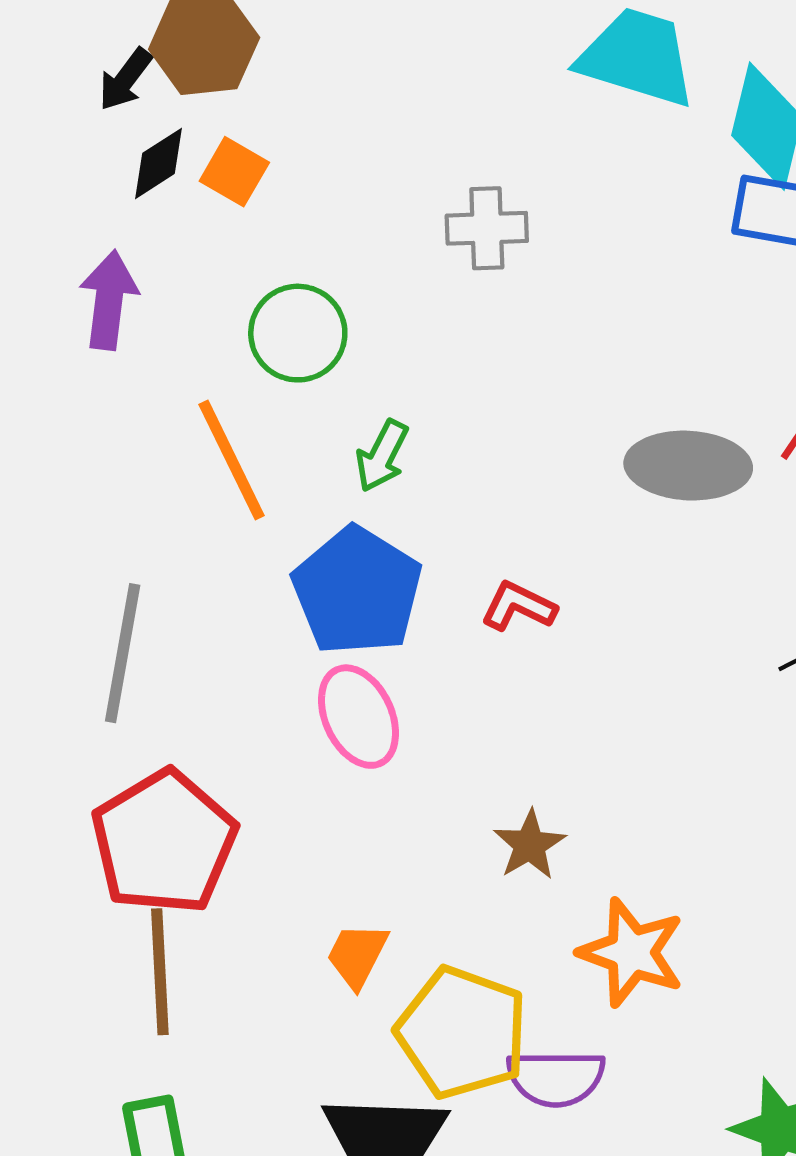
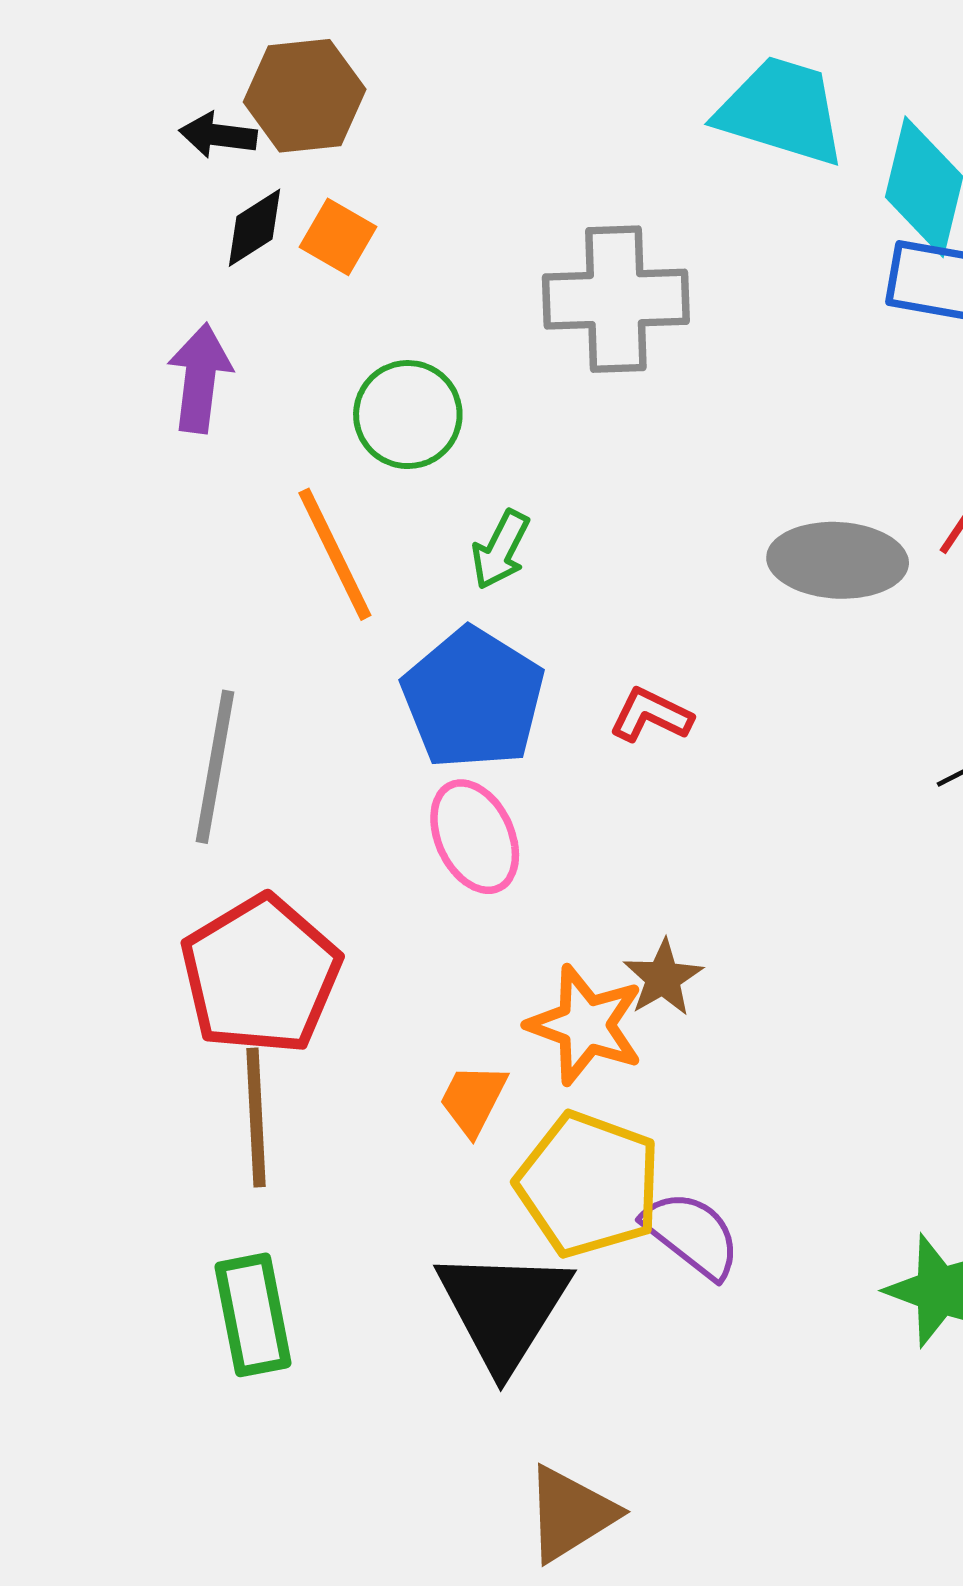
black arrow: (125, 79) -> (218, 135), turned 60
gray cross: (487, 228) -> (616, 299), size x1.6
orange star: (632, 952) -> (586, 1025), moved
purple semicircle: (556, 1078) -> (692, 1234), turned -142

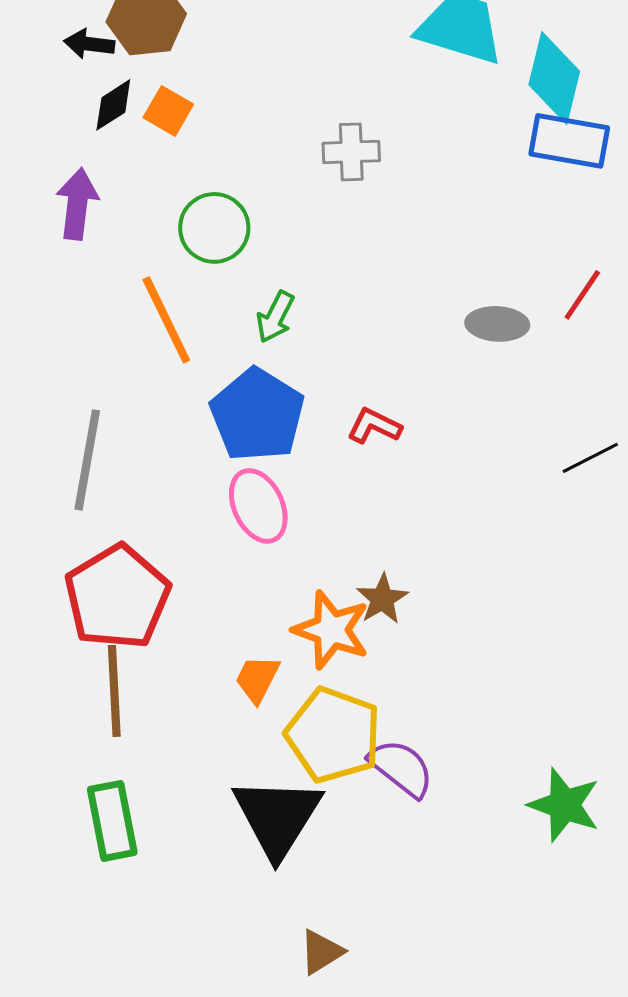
gray cross: (616, 299) -> (351, 152), size x0.6
gray ellipse: (838, 560) -> (497, 324), size x0.7
brown triangle: (570, 1514) -> (321, 952), size x0.7

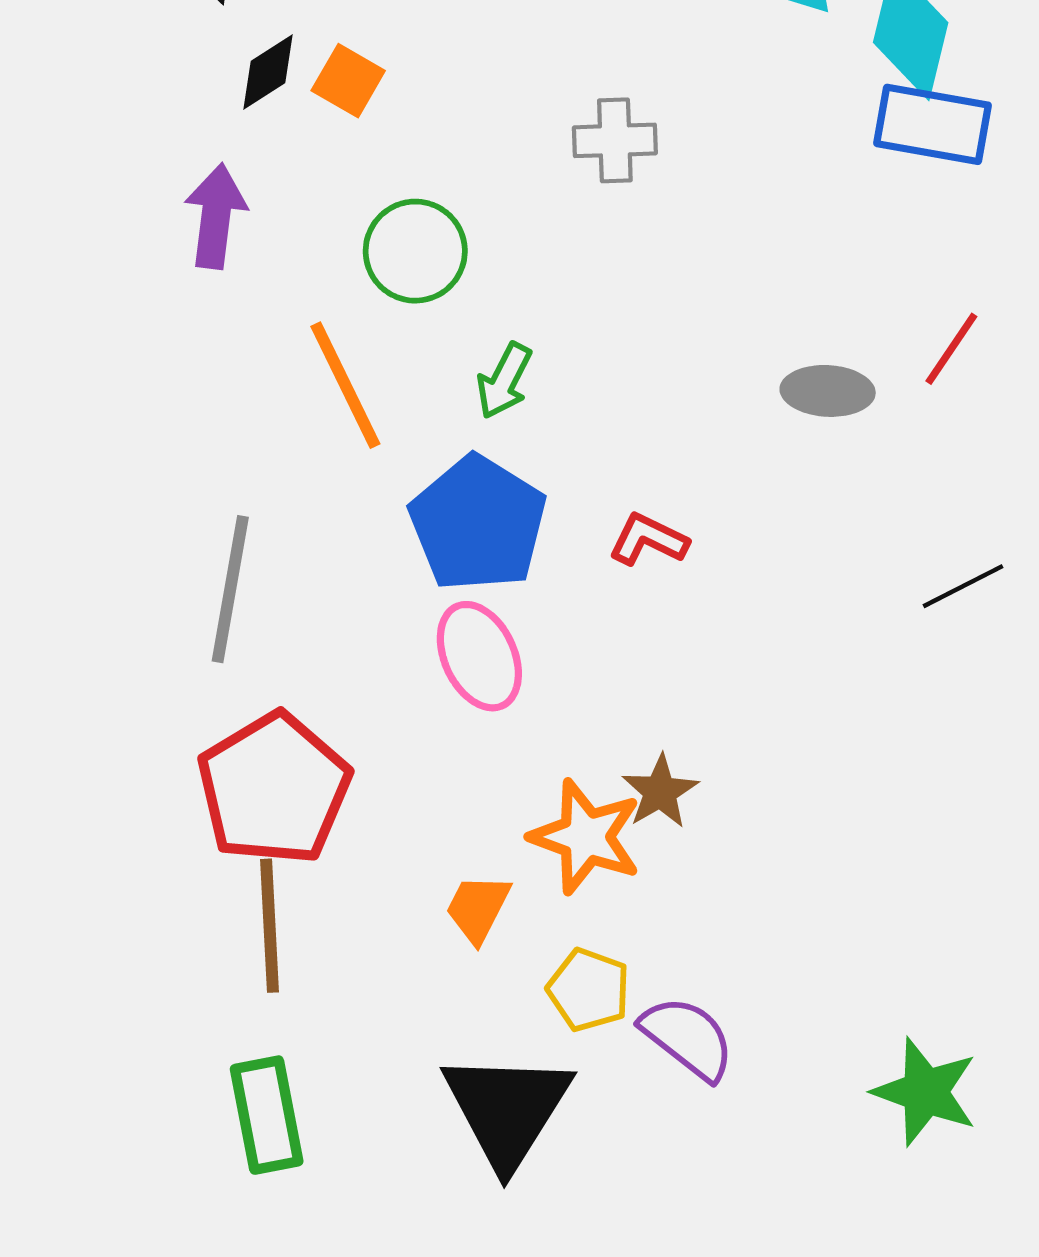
yellow pentagon: (333, 735) -> (589, 990), size x0.6

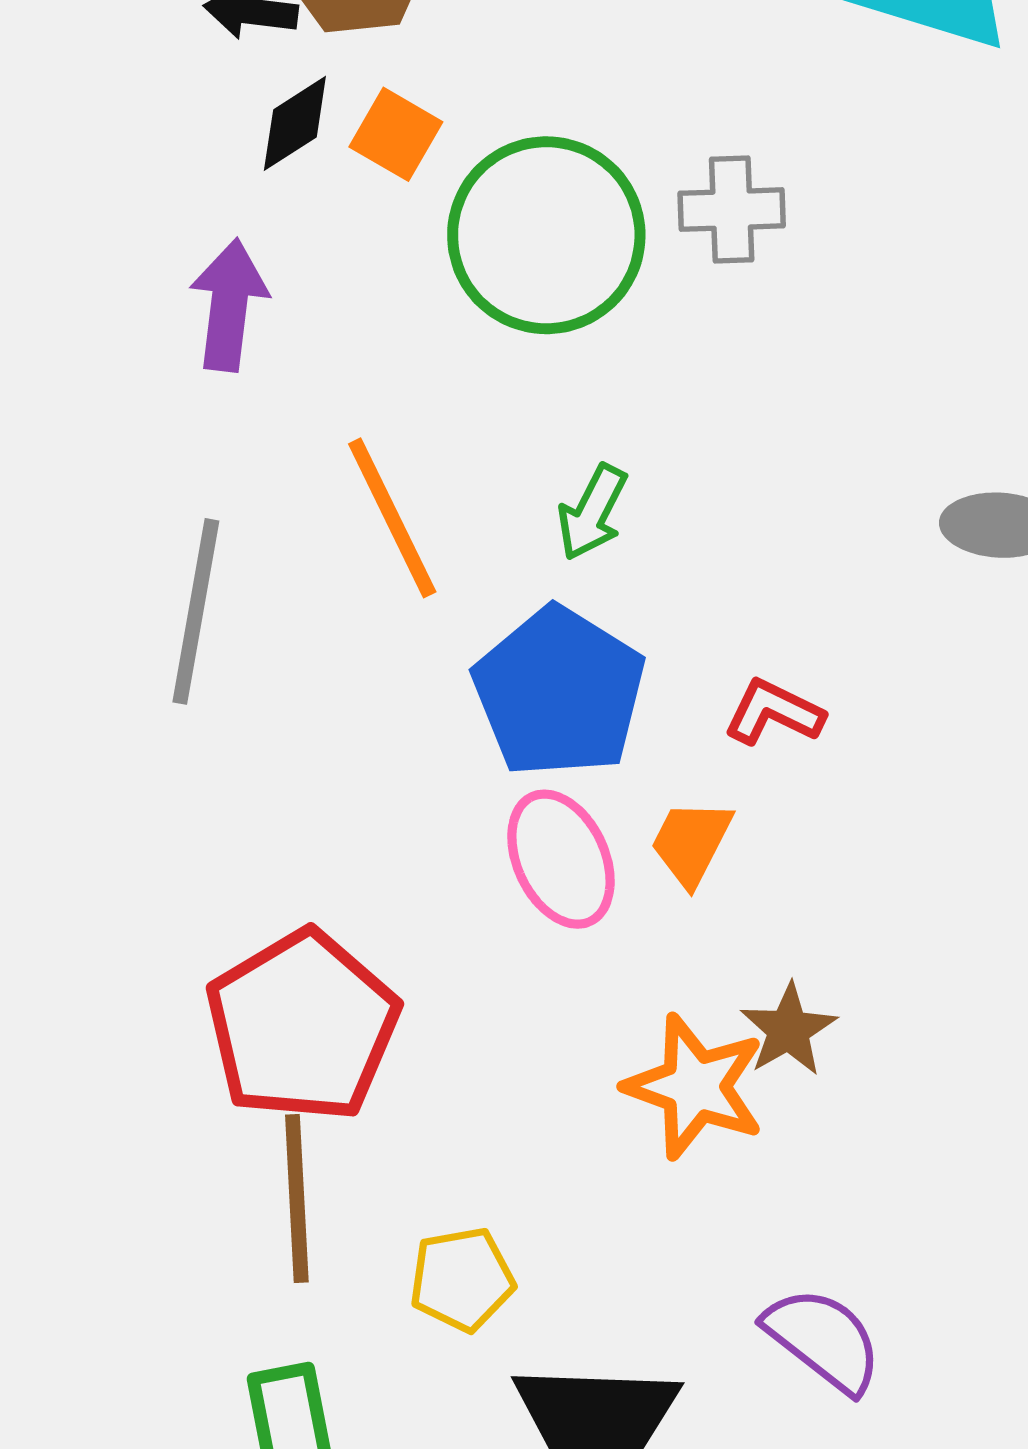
green circle: (415, 251) -> (546, 235), moved, size x1.5
gray line: (230, 589) -> (196, 611), moved
orange trapezoid: (478, 908) -> (691, 843), moved
yellow pentagon: (589, 990) -> (462, 1279), moved, turned -30

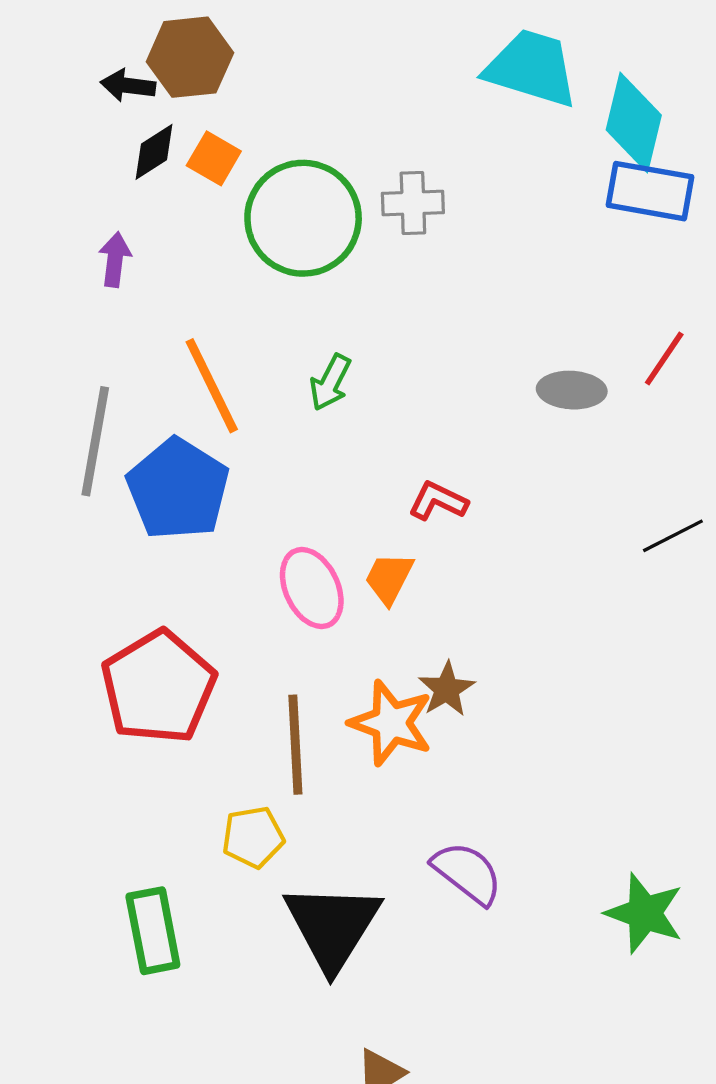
purple arrow: (229, 305) -> (115, 260), size x0.7
blue pentagon: (559, 692) -> (178, 489), moved
brown line: (297, 1199) -> (295, 745), moved

